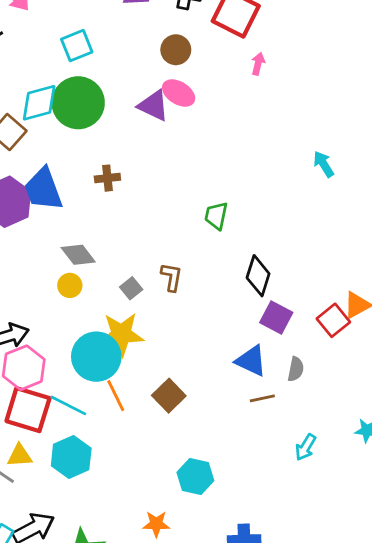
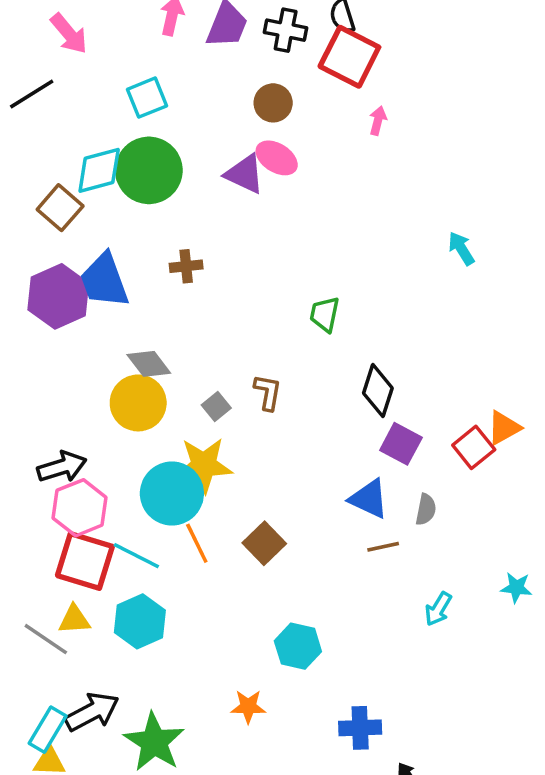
yellow circle: (70, 285) -> (138, 403), size x1.8

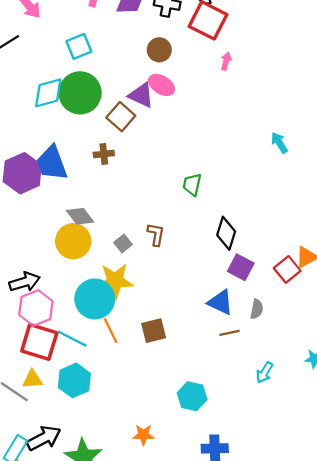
brown square: (60, 208) -> (121, 117), moved
brown square: (264, 543) -> (154, 331), turned 30
cyan hexagon: (298, 646) -> (192, 396), moved

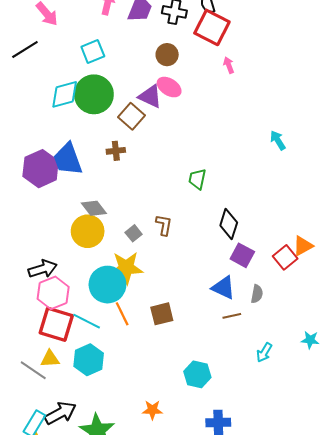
pink arrow: (226, 61) -> (229, 65), turned -35

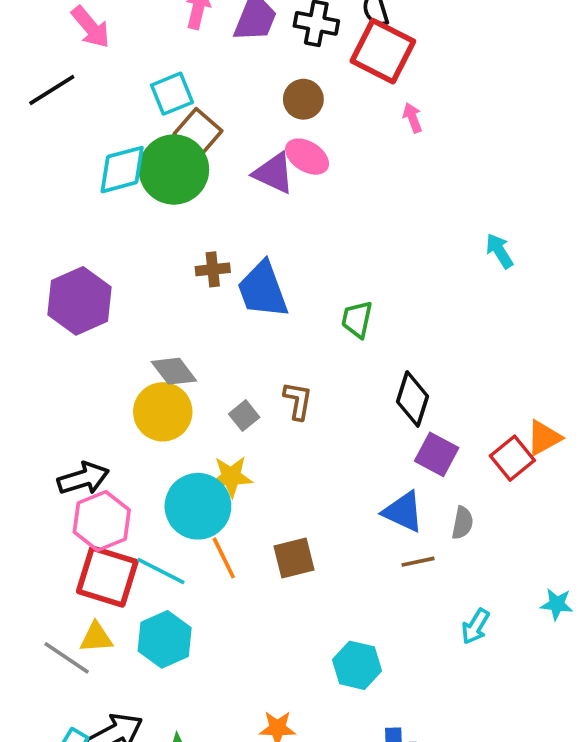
brown square: (131, 116) -> (198, 133), moved
blue trapezoid: (68, 159) -> (263, 290), moved
yellow star: (126, 268) -> (231, 477), size x0.7

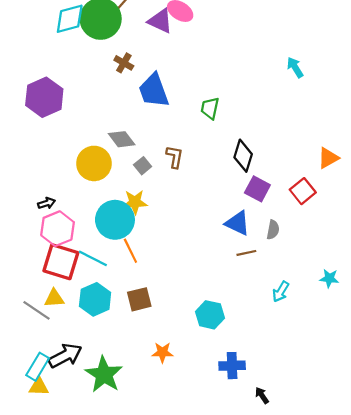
brown cross: (213, 269) -> (124, 63), moved, turned 36
gray diamond: (174, 371) -> (122, 139), moved
orange triangle: (544, 438) -> (328, 158), moved
black arrow: (83, 478) -> (46, 203), size x0.6
brown square: (294, 558) -> (139, 299), moved

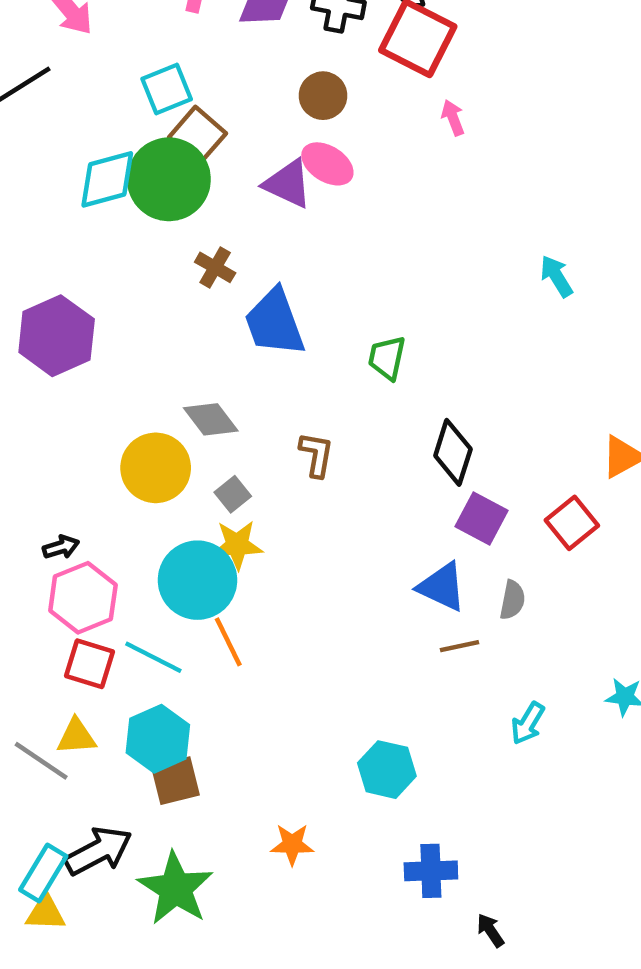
gray square: (143, 166) -> (233, 494), moved
red square: (61, 262) -> (90, 664), size x0.7
brown square: (139, 299) -> (175, 781), moved

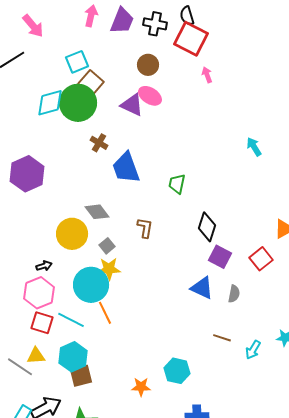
black arrow: (61, 547) -> (44, 266), moved
brown line: (460, 646) -> (222, 338), moved, turned 30
cyan arrow: (528, 723) -> (253, 350), moved
orange star: (292, 844) -> (141, 387), moved

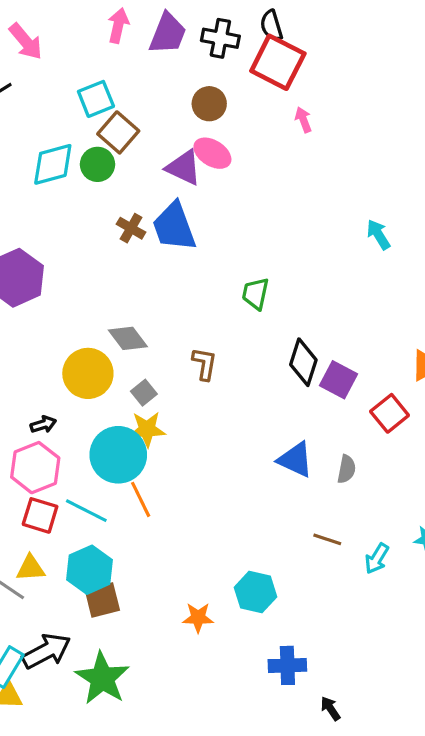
green circle: (78, 103) -> (98, 164), size x0.6
blue trapezoid: (126, 168) -> (174, 227), moved
purple square: (220, 257) -> (338, 380), moved

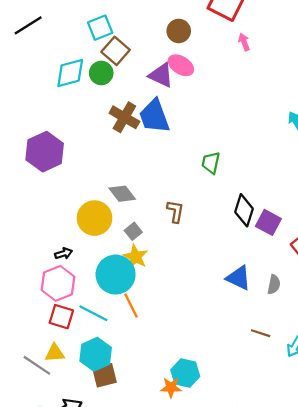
brown cross: (131, 228) -> (124, 117), size x1.5
yellow star: (147, 429) -> (135, 257), turned 30
cyan hexagon: (255, 592) -> (185, 373), moved

